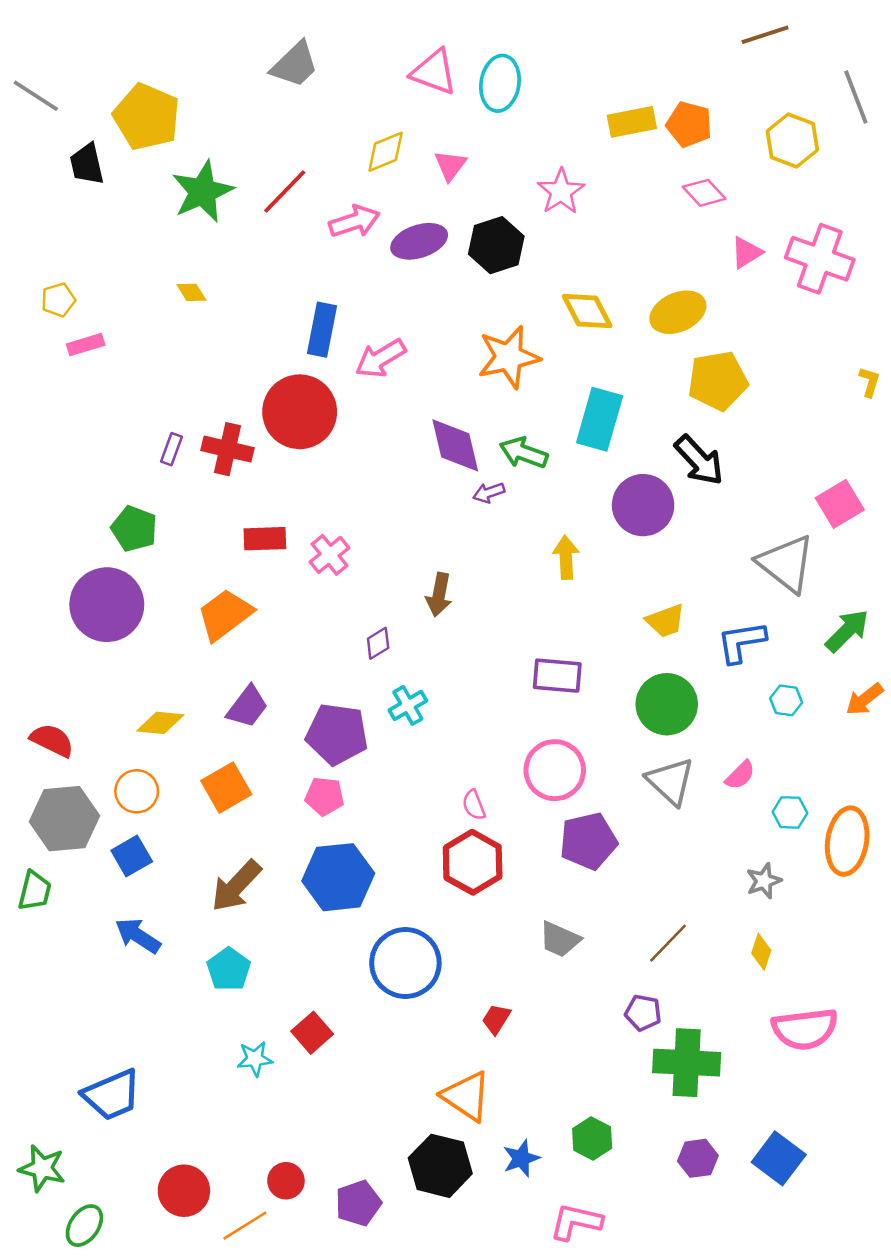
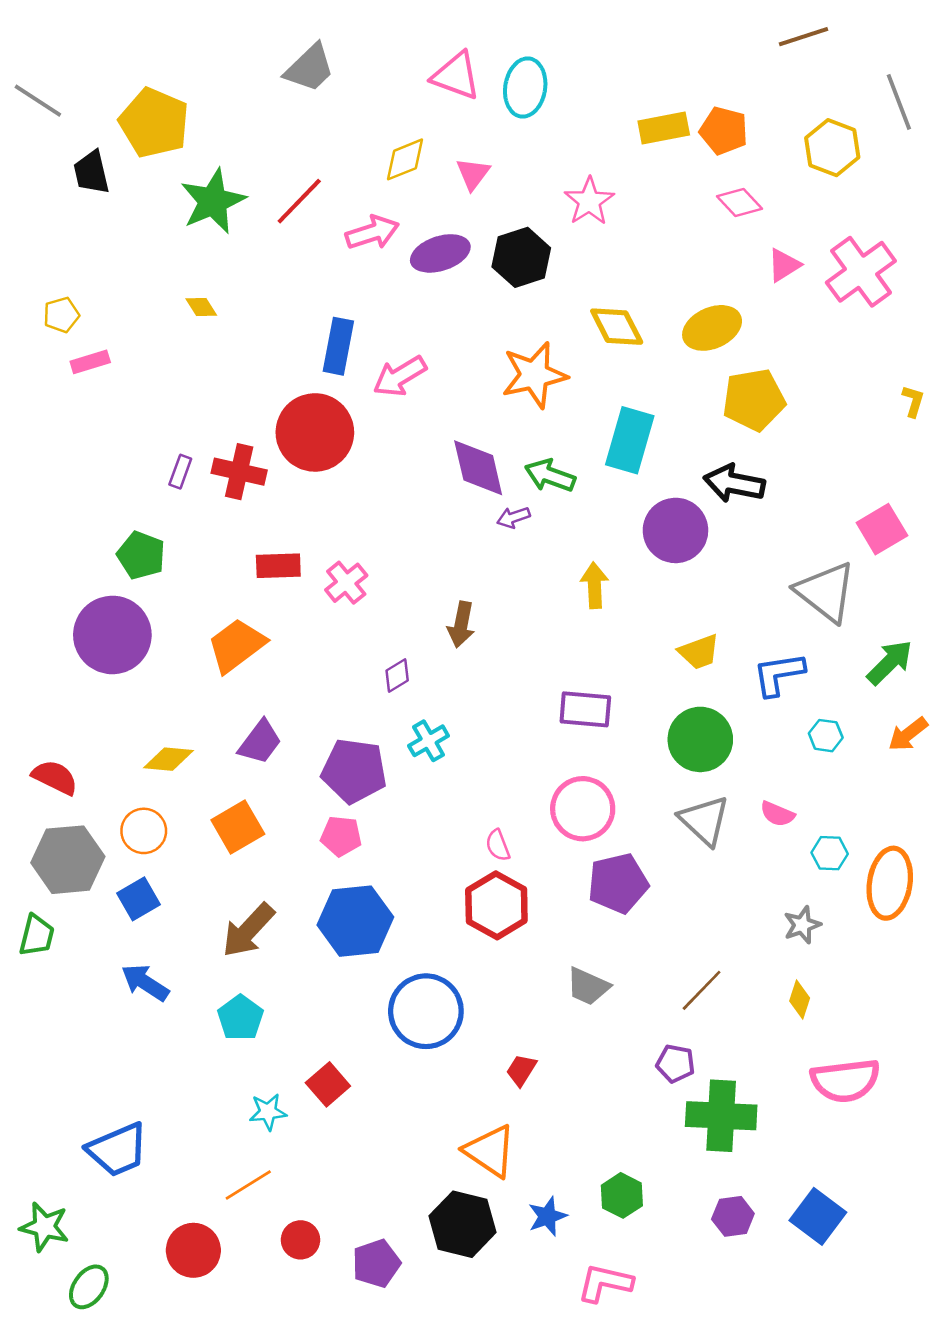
pink cross: (820, 259) -> (861, 272), turned 34
black arrow: (699, 460) -> (734, 483), turned 144
pink semicircle: (740, 775) -> (777, 814), turned 68
orange line: (245, 1226) -> (248, 1185), moved

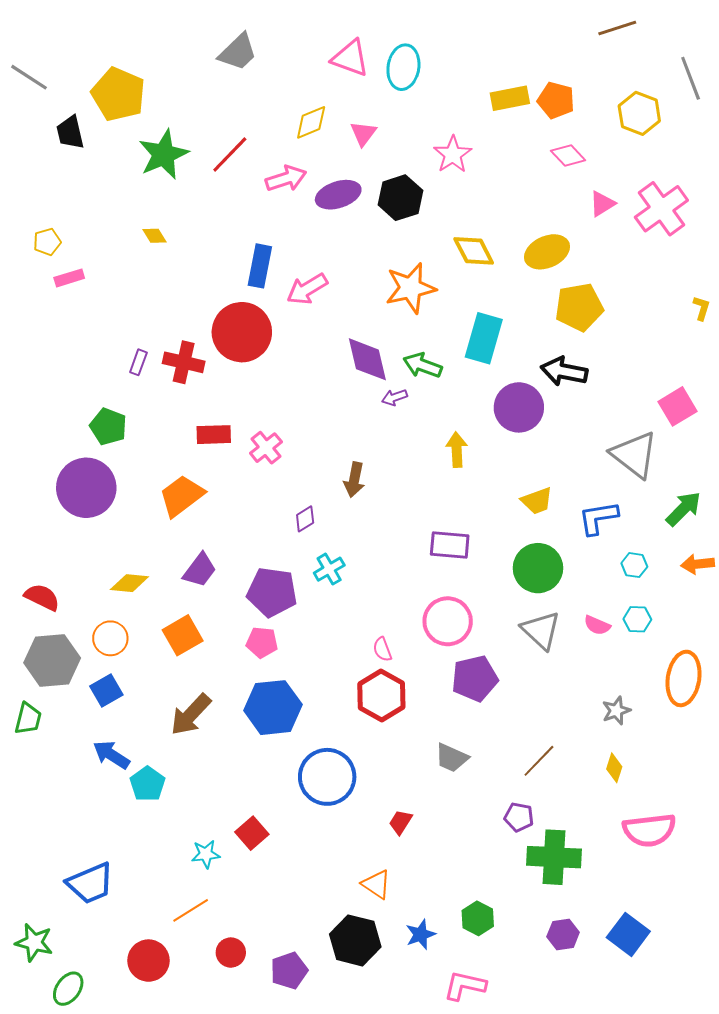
orange arrow: (908, 734) -> (698, 564), turned 32
cyan hexagon: (830, 853) -> (637, 619), moved
cyan pentagon: (240, 1018) -> (147, 784), moved
orange triangle: (490, 1151) -> (376, 884), size x0.7

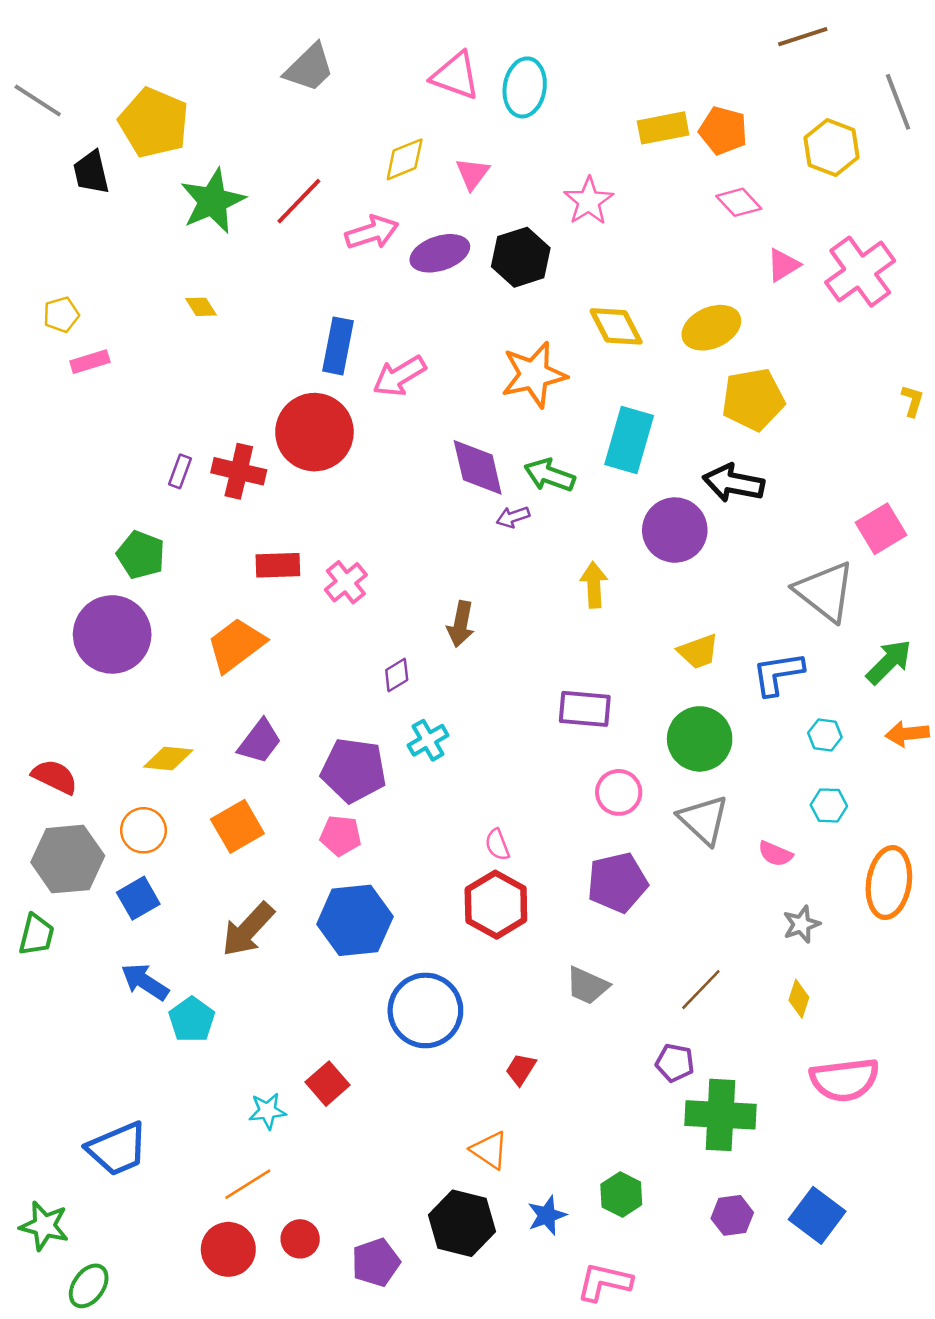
pink circle: (448, 621) -> (619, 792), moved, size x0.7
pink semicircle: (597, 625) -> (775, 854), moved
red circle: (148, 961) -> (228, 1249), moved

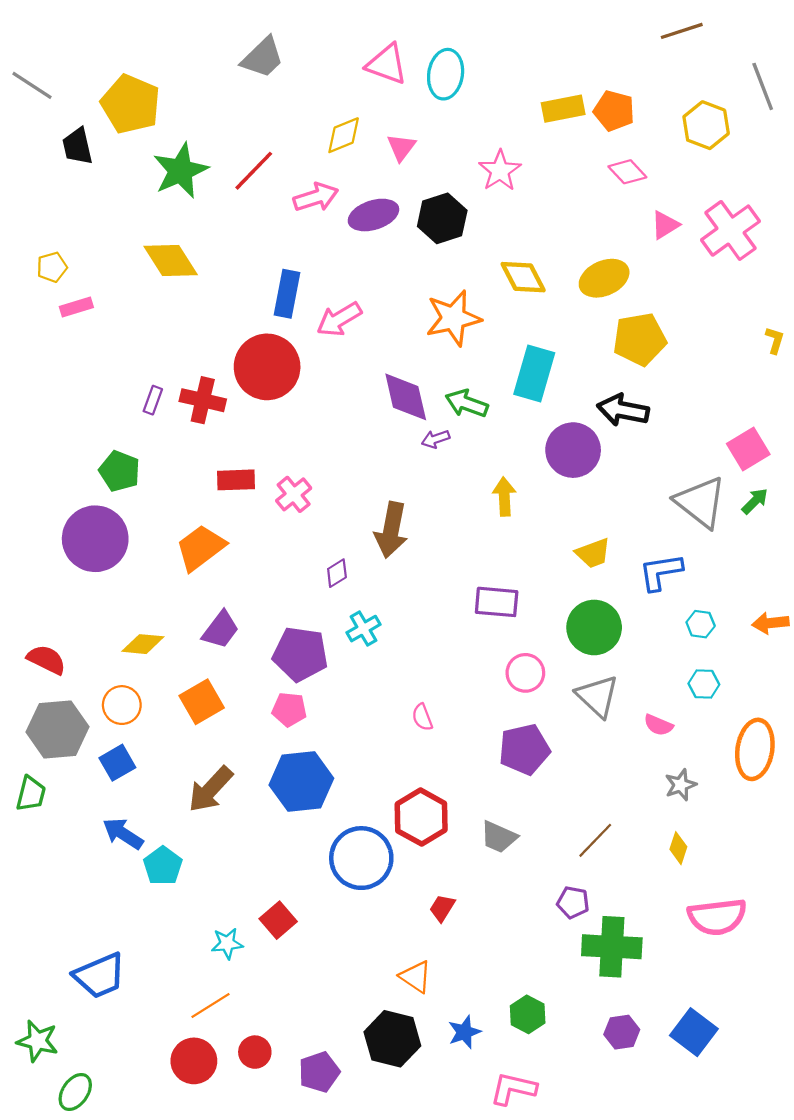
yellow diamond: (201, 307) -> (171, 260), size x2.0
brown arrow: (461, 624) -> (391, 530), size x1.4
green arrow: (889, 662) -> (755, 501), moved, size x0.7
red hexagon: (496, 905) -> (421, 817), moved

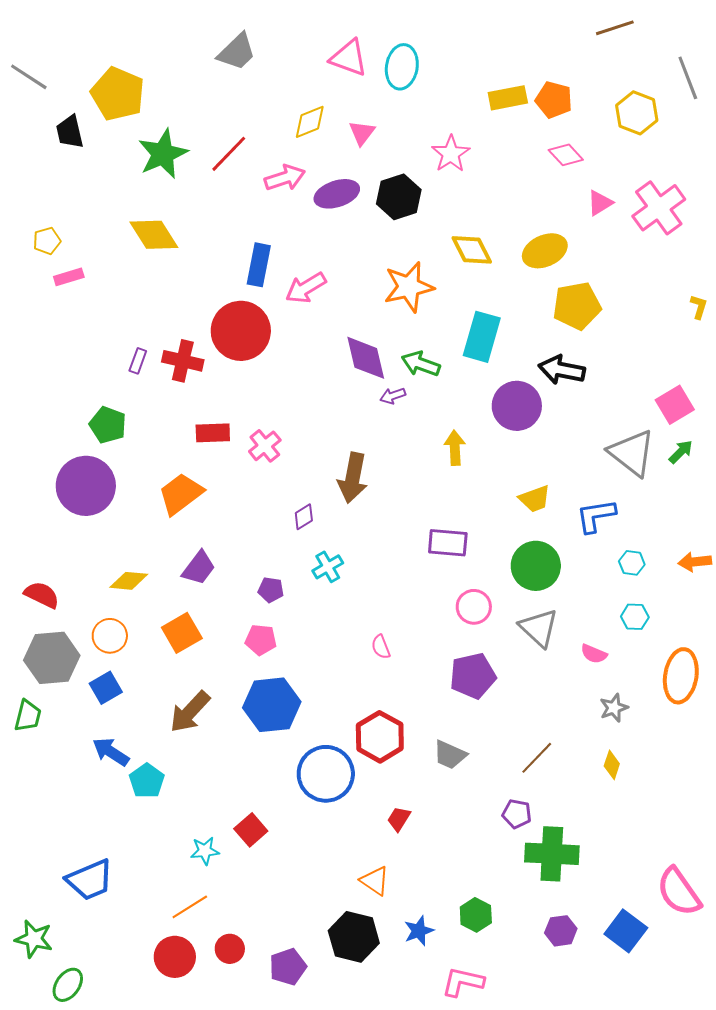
purple pentagon: (300, 654) -> (271, 590), size x0.5
pink semicircle: (717, 917) -> (679, 892), moved, turned 62

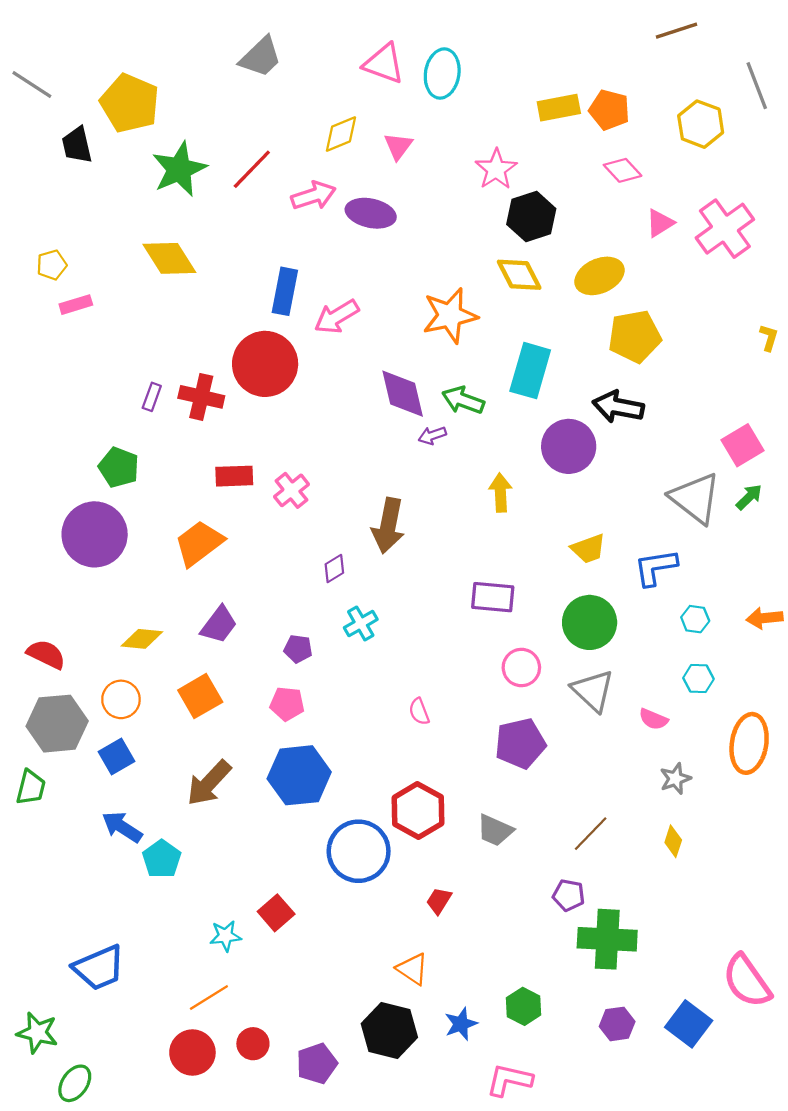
purple ellipse: (337, 194) -> (371, 213), turned 30
black hexagon: (399, 197) -> (531, 217), moved

